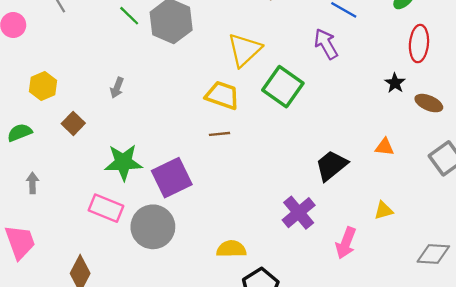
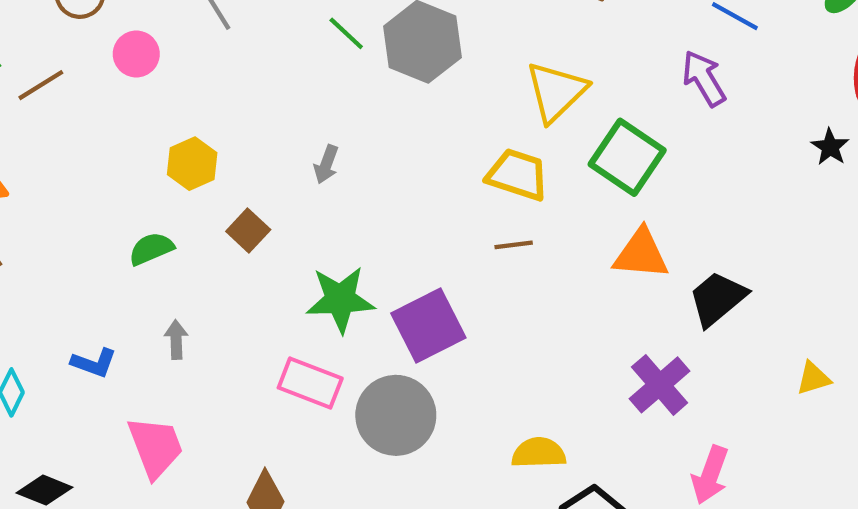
orange triangle: (385, 147) -> (641, 254), moved, size x1.6
pink arrow: (346, 243) -> (710, 475), moved

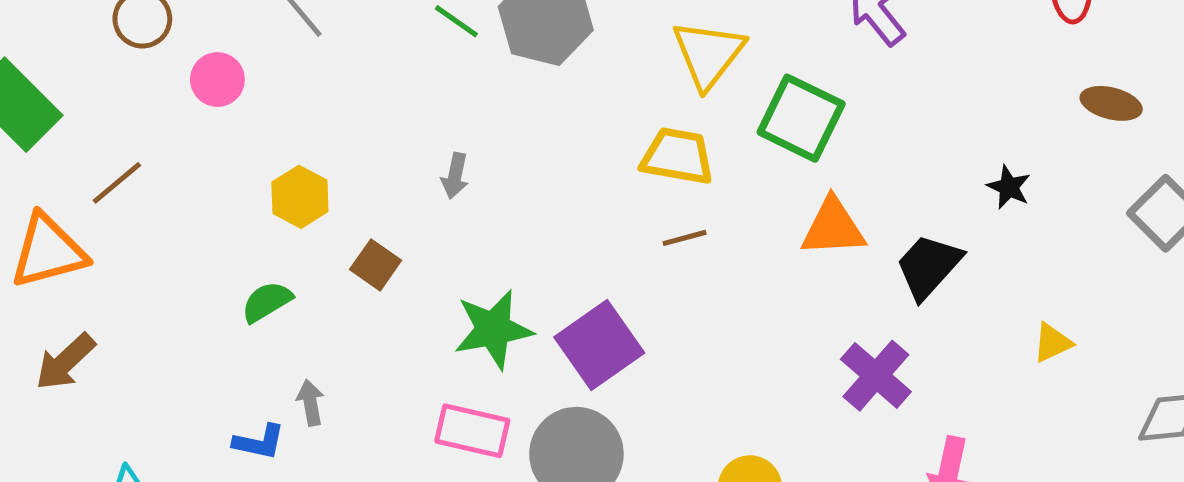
brown line: (41, 85) -> (117, 183), moved
black star: (830, 147) -> (1009, 187), moved
blue L-shape: (94, 363) -> (259, 442), moved

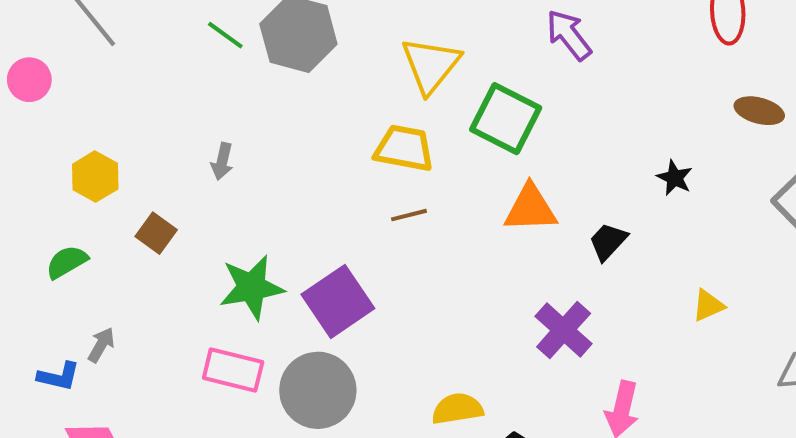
black trapezoid: (929, 266) -> (608, 241), size x0.7
gray arrow: (310, 403) -> (101, 345), turned 39

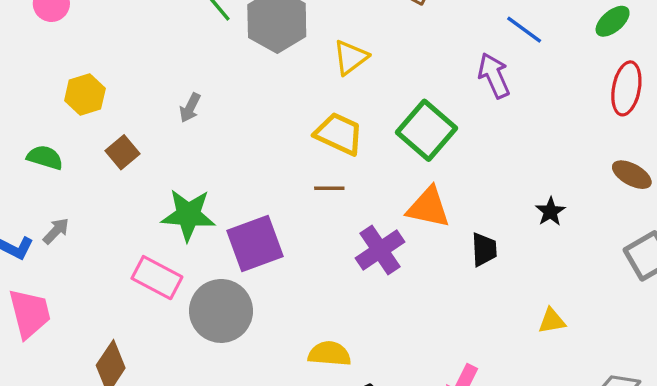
yellow triangle: (431, 65) -> (351, 57), moved, size x0.7
black trapezoid: (608, 241) -> (484, 249), turned 120
green semicircle: (67, 262) -> (45, 157), turned 33
purple cross: (564, 330) -> (380, 250), moved

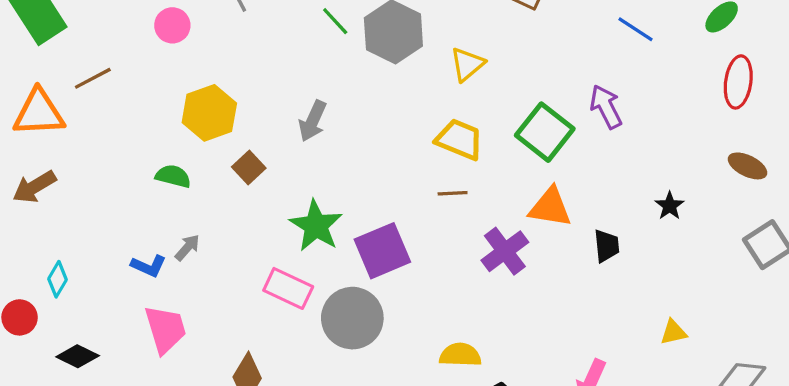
purple arrow: (494, 76) -> (606, 107), moved
yellow hexagon: (85, 95) -> (209, 113), size x1.4
gray arrow: (190, 108) -> (313, 121), size x1.4
green star: (188, 215) -> (316, 226), turned 30
yellow triangle: (552, 321) -> (674, 332), moved

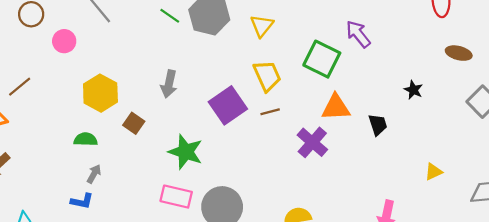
yellow trapezoid: (459, 139) -> (267, 76), turned 56
gray arrow: (187, 248) -> (94, 174), moved
purple square: (382, 251) -> (228, 105), moved

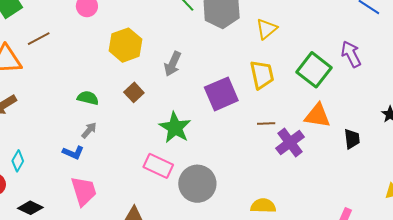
yellow hexagon: (100, 93) -> (126, 45), moved
brown line: (270, 112) -> (266, 124), moved

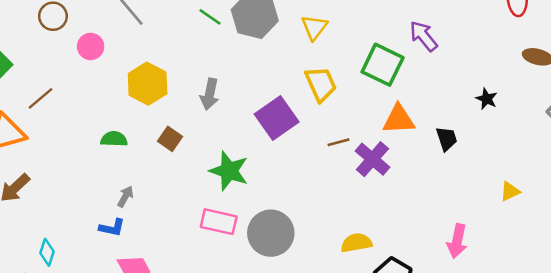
green semicircle: (88, 98) -> (114, 139), moved

